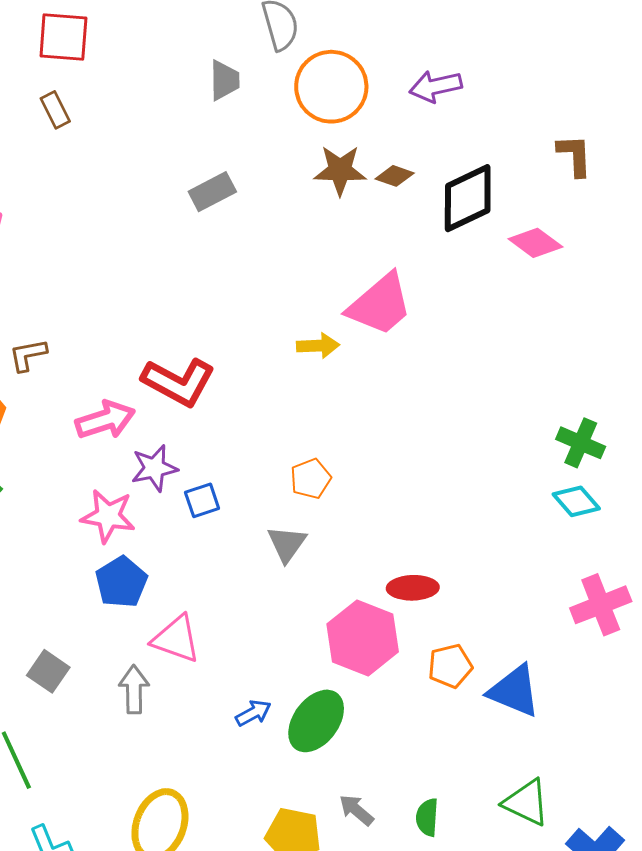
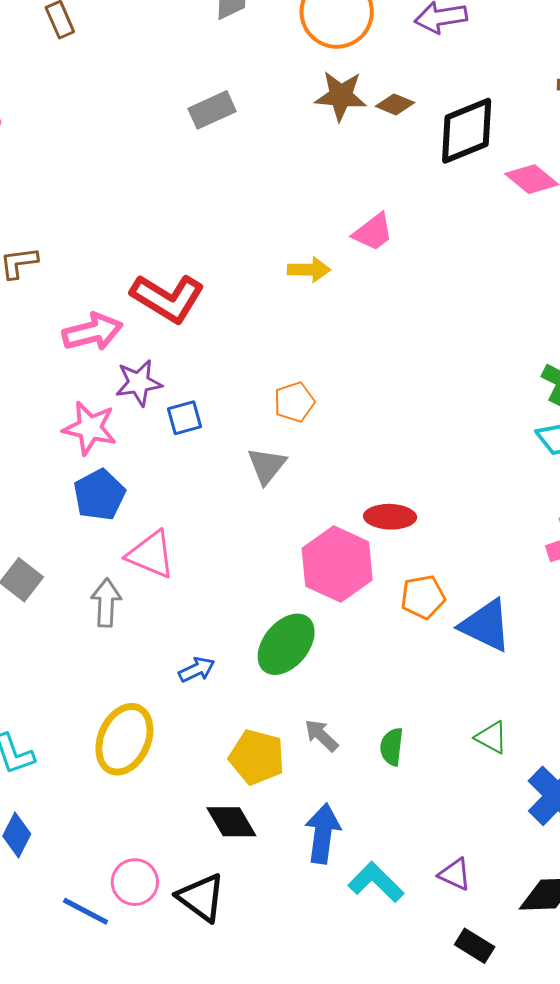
pink trapezoid: (380, 305) -> (373, 232), size x0.6
blue arrow: (253, 713) -> (197, 669), moved
green triangle: (526, 802) -> (491, 737), size x0.7

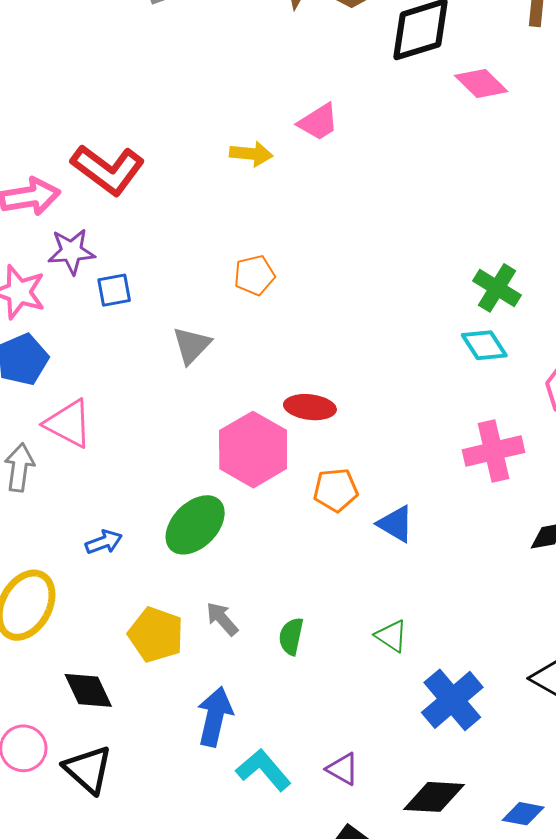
orange pentagon: (294, 402) -> (254, 275), moved
blue triangle: (486, 625) -> (396, 524), size x0.7
black diamond: (231, 822) -> (88, 690), moved

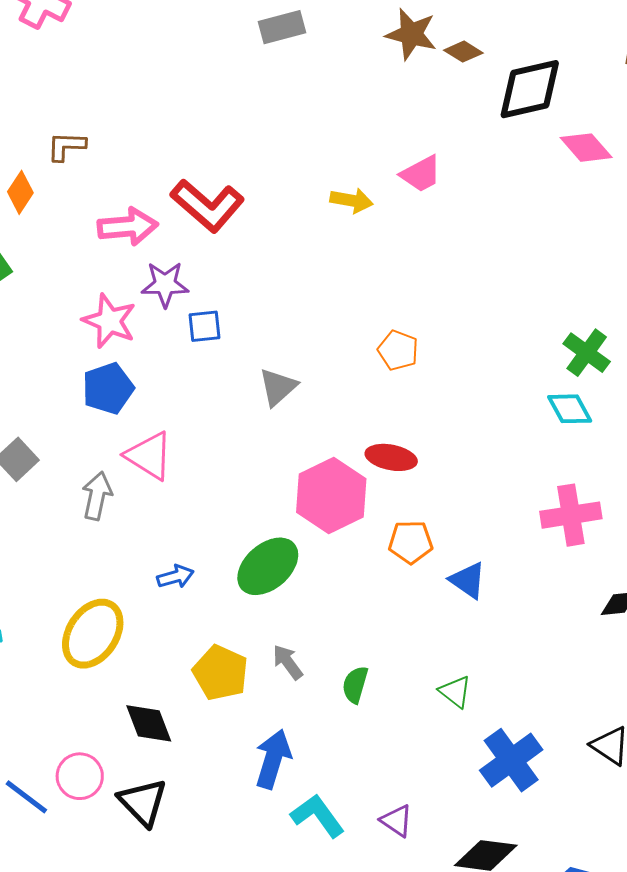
orange pentagon: (254, 275) -> (398, 350), moved, turned 30

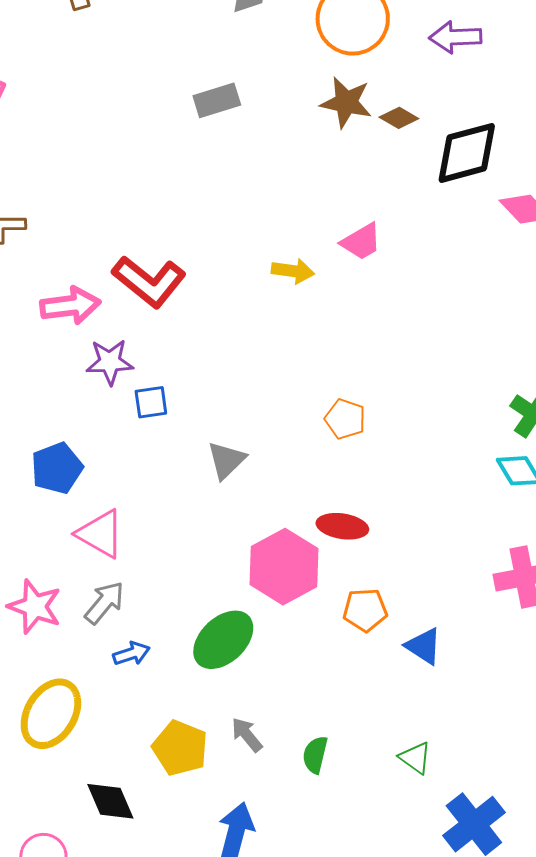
pink star: (109, 321) -> (35, 607), moved
gray arrow: (97, 496) -> (104, 603), moved, turned 30

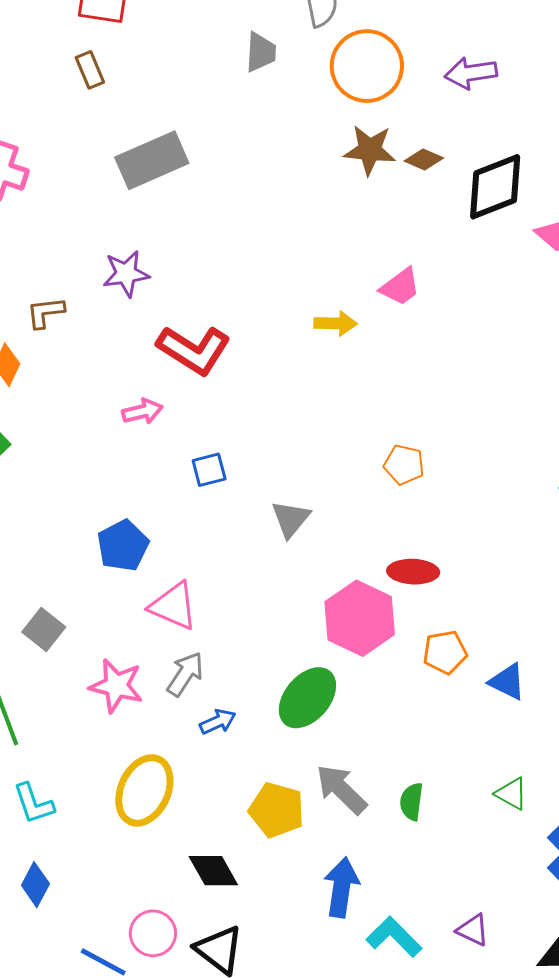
gray rectangle: (217, 100) -> (152, 160), moved, size x1.5
pink arrow: (70, 306) -> (142, 411), moved, size x0.7
purple star: (110, 362) -> (126, 274), moved
gray arrow: (247, 735) -> (341, 789), size x1.5

